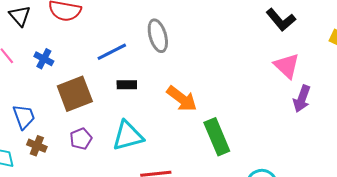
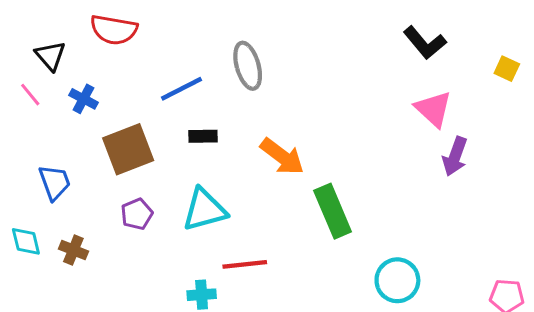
black triangle: (20, 16) -> (50, 56), moved
brown cross: (37, 146) -> (73, 250), moved

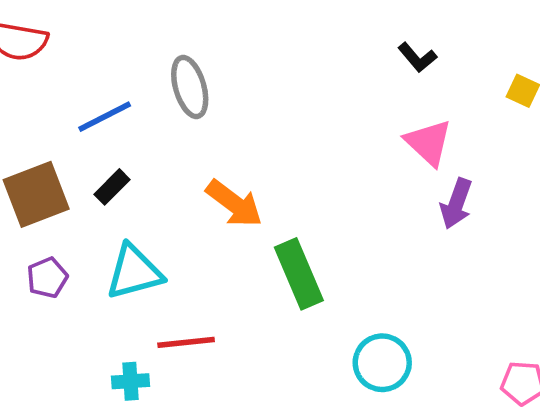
black L-shape: (425, 43) -> (417, 57), size x0.7
black rectangle: (203, 136) -> (112, 187), moved, turned -44

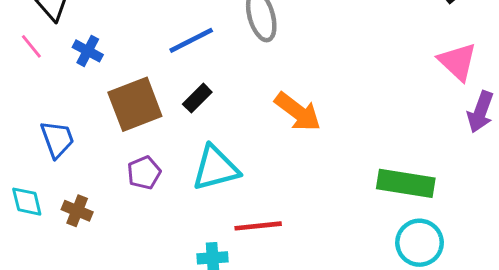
green rectangle: (299, 274) -> (406, 183), moved, turned -58

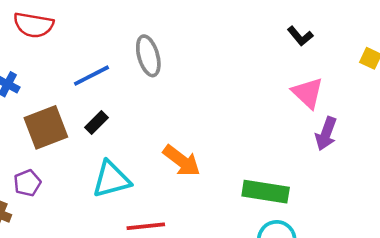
orange arrow: (298, 112) -> (182, 161), moved
purple pentagon: (144, 173) -> (27, 183), moved

